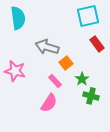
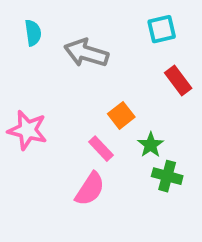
cyan square: (88, 16) -> (162, 29), size x0.7
cyan semicircle: (18, 18) -> (33, 33), size x0.6
gray arrow: (47, 47) -> (86, 53), moved

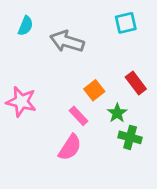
cyan semicircle: (33, 33) -> (26, 26), turned 30
red rectangle: (178, 81) -> (136, 83), moved

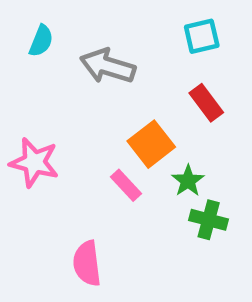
red rectangle: (136, 83) -> (206, 103), moved
orange square: (94, 90) -> (151, 144), size x1.4
pink semicircle: (70, 147) -> (87, 263), moved, turned 140

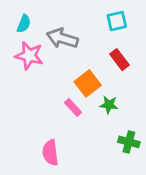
pink star: (34, 162) -> (29, 56), moved
green star: (188, 181) -> (109, 105), turned -30
green cross: (209, 220) -> (129, 142), moved

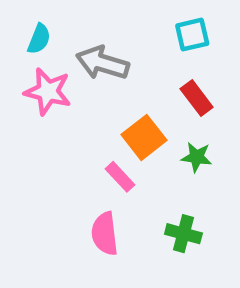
green star: (109, 105) -> (197, 157), moved
green cross: (129, 142) -> (183, 234), moved
pink semicircle: (50, 153) -> (105, 234), moved

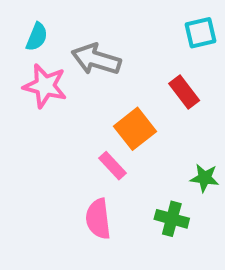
cyan square: (192, 35) -> (200, 33), moved
green star: (197, 157) -> (205, 178), moved

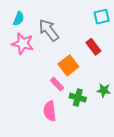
gray arrow: (96, 59) -> (49, 30), turned 35
green cross: (172, 219) -> (78, 98), moved

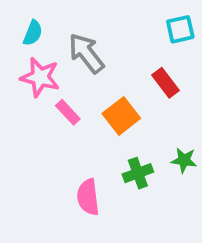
pink rectangle: (57, 84) -> (68, 112), moved
green cross: (78, 98) -> (138, 173), turned -35

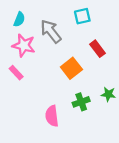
cyan square: (180, 29) -> (82, 16), moved
pink rectangle: (68, 112) -> (16, 73), moved

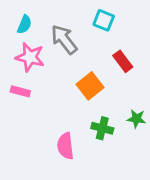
cyan square: (82, 16) -> (104, 20), turned 35
pink rectangle: (16, 73) -> (20, 91), turned -32
green cross: (81, 102) -> (102, 128), turned 35

